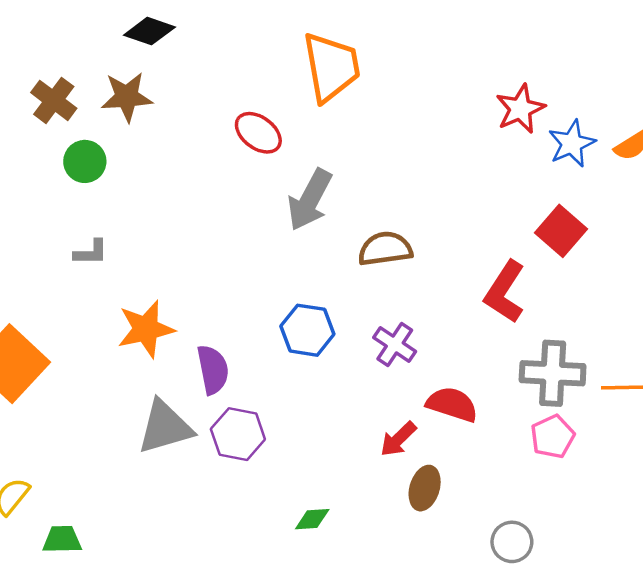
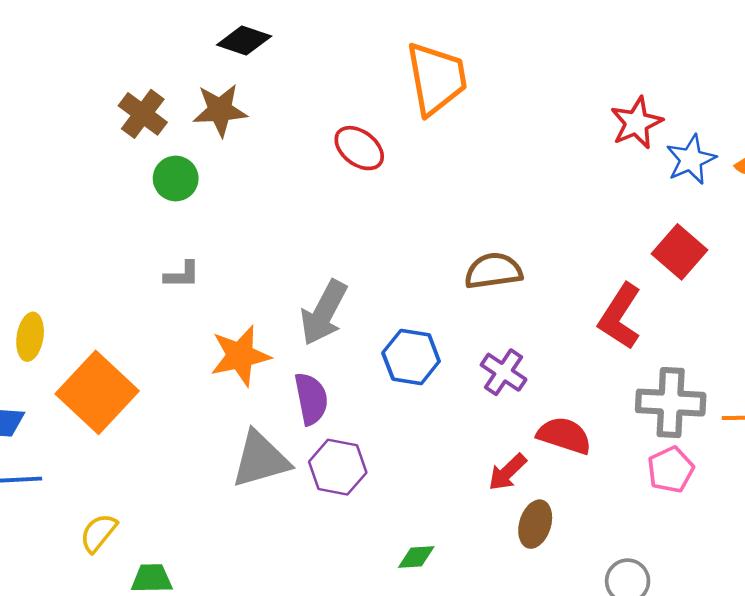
gray arrow: (310, 200) -> (324, 313), moved

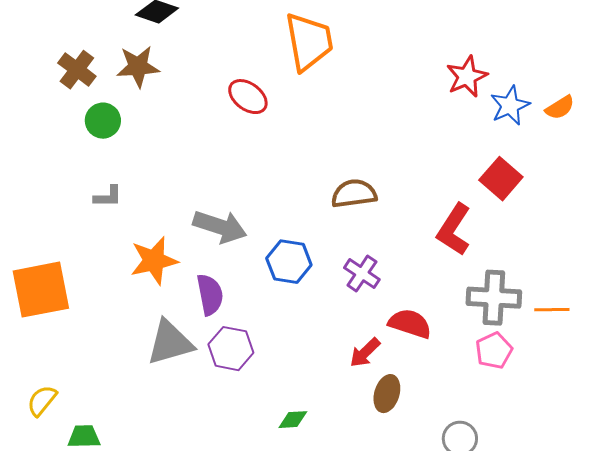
gray arrow: (324, 313) -> (220, 227), turned -100
orange square: (97, 392) -> (41, 290), turned 36

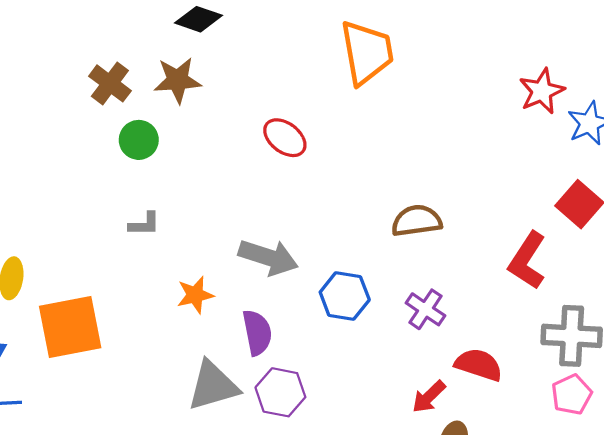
red ellipse: (248, 97) -> (285, 138), moved
orange star: (154, 261) -> (195, 295), size x0.7

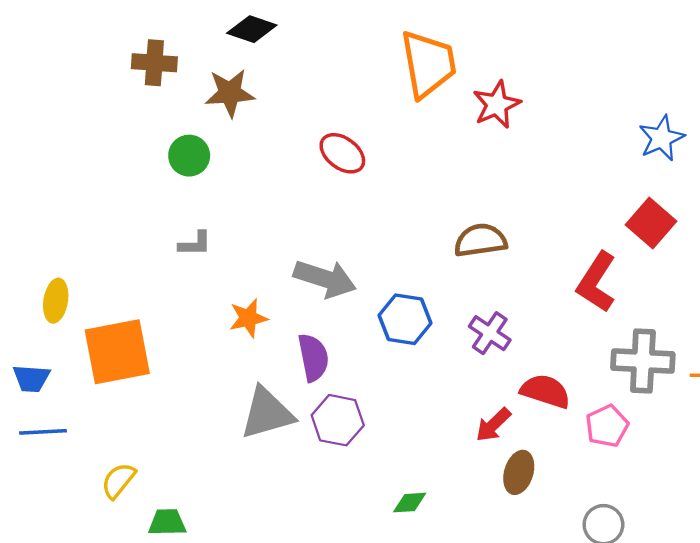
brown cross: (110, 83) -> (154, 63), moved, turned -33
red star: (542, 91) -> (497, 105), moved
pink pentagon: (572, 395) -> (607, 426), moved

